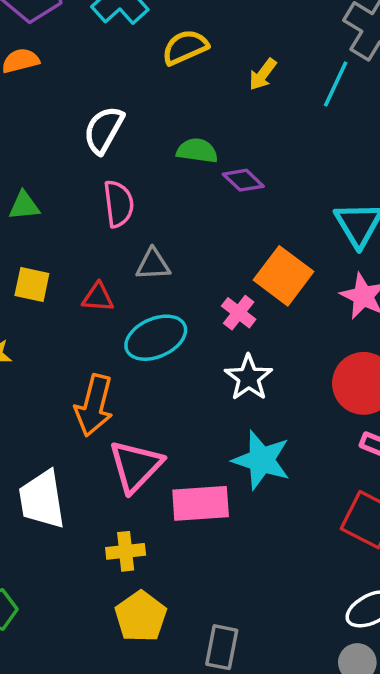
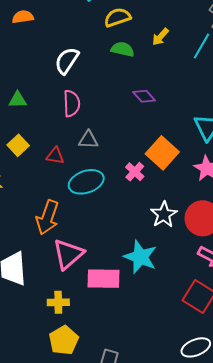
green semicircle: (197, 151) -> (123, 49), moved
yellow square: (32, 285) -> (18, 145), turned 30
white star: (249, 378) -> (164, 215), moved

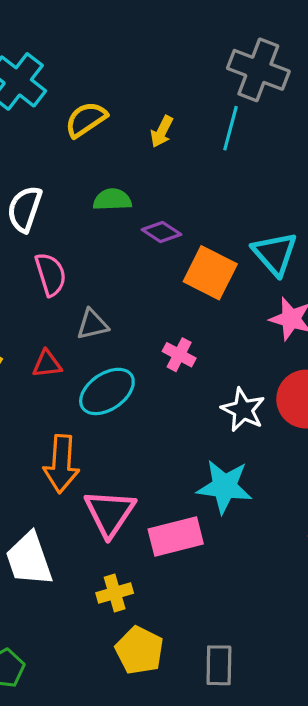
green semicircle: (123, 49) -> (112, 200), moved
orange square: (162, 153) -> (210, 273), moved

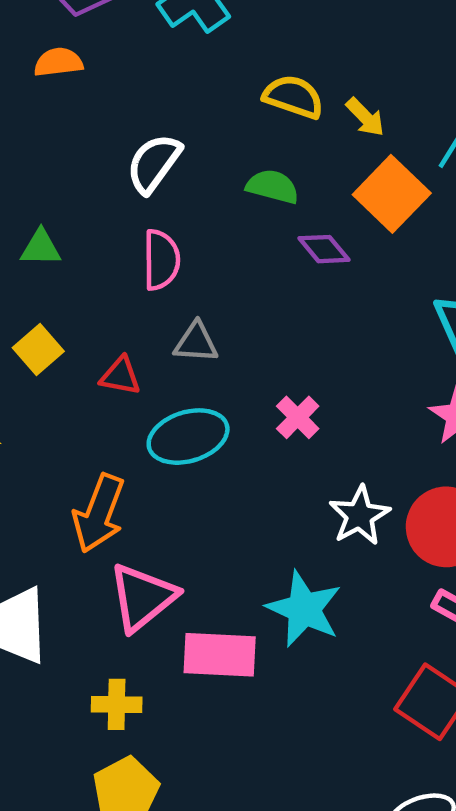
yellow semicircle: (86, 119) -> (293, 97), moved, turned 36
yellow arrow: (162, 132) -> (365, 117), turned -88
orange square: (210, 273) -> (392, 194), moved

